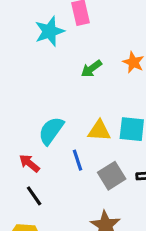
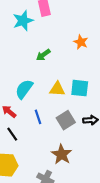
green arrow: (91, 69) -> (43, 55), moved
blue line: (77, 160) -> (38, 117), moved

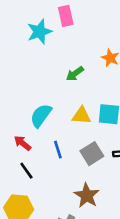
green arrow: (43, 55) -> (75, 74), moved

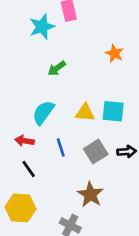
green arrow: (75, 74) -> (57, 68), moved
red arrow: (22, 143) -> (25, 141), turned -30

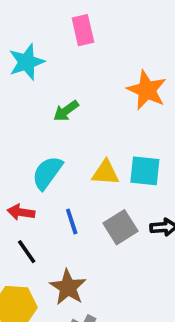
cyan star: (42, 27) -> (27, 62), moved
orange star: (115, 53) -> (147, 90), size x1.5
brown star: (90, 195) -> (68, 287), moved

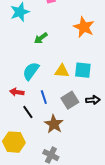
black line: (27, 252) -> (28, 112), moved
brown star: (68, 287) -> (54, 124), moved

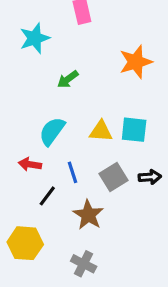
orange star: (84, 27) -> (136, 62), turned 30
black line: (28, 112) -> (47, 196), turned 72

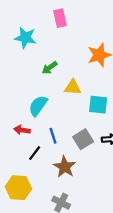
cyan star: (35, 38) -> (25, 38), turned 30
yellow triangle: (101, 131) -> (73, 87), moved

